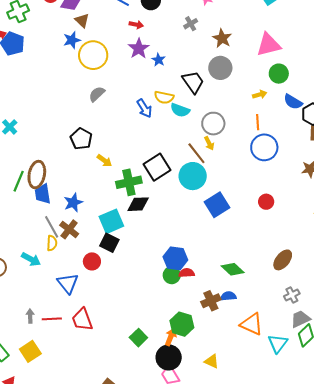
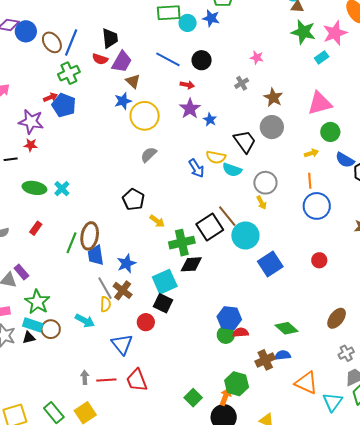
brown line: (196, 153) -> (227, 216), moved

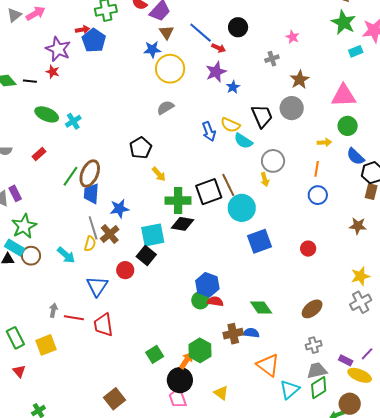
blue line: (168, 59) -> (201, 33), moved
blue circle: (317, 206) -> (318, 195), size x0.7

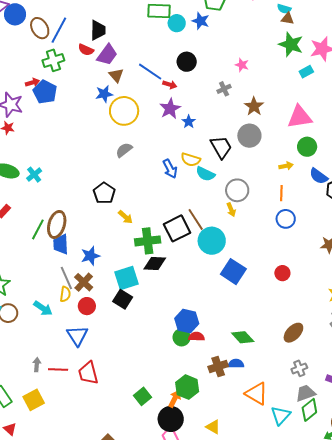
blue square: (260, 241) -> (233, 272), turned -30
red circle: (125, 270) -> (87, 306), moved

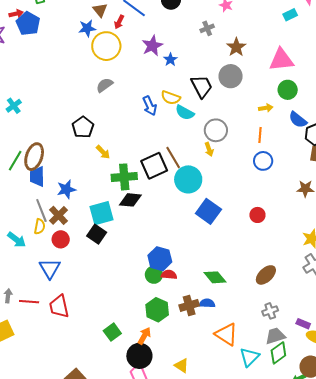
red arrow: (170, 85) -> (119, 22), moved, turned 96
green hexagon: (187, 387) -> (157, 310), moved

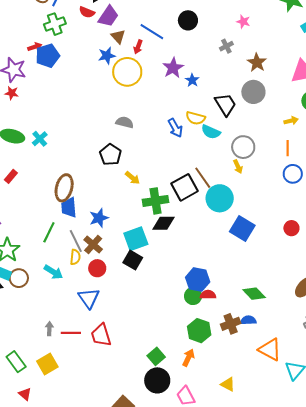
blue pentagon: (28, 24) -> (48, 56), turned 30
gray semicircle: (105, 85) -> (125, 122), moved, turned 54
green line: (15, 161) -> (49, 232), moved
black circle: (139, 356) -> (157, 380), moved

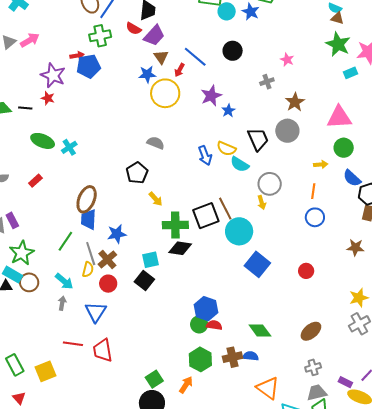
cyan square: (136, 239) -> (150, 260), size x0.7
gray arrow: (49, 329) -> (62, 303), moved

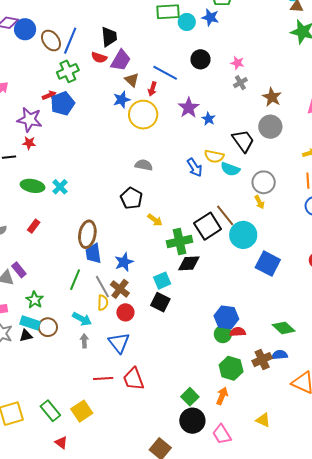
pink star: (287, 60) -> (237, 63), moved
green star: (22, 253) -> (35, 300), size x0.7

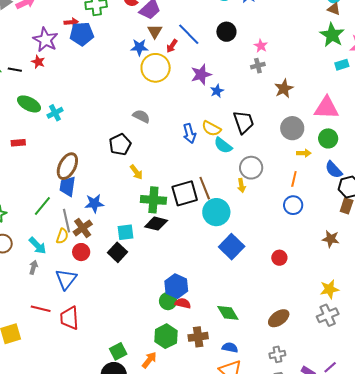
gray circle: (270, 127) -> (292, 128), moved
red rectangle: (34, 226) -> (18, 143), turned 32
blue semicircle: (280, 355) -> (230, 347), moved

